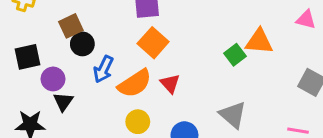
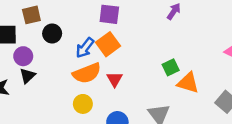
brown square: (71, 26) -> (31, 15), moved
orange triangle: (259, 41) -> (188, 83), moved
blue arrow: (103, 69) -> (85, 48), moved

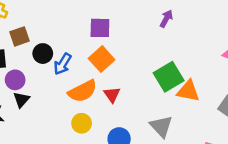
blue arrow: (85, 48) -> (63, 64), moved
green square: (171, 67) -> (169, 77), size x1.6

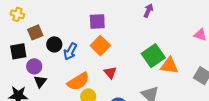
orange semicircle: (83, 91) -> (78, 81), moved

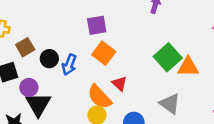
black triangle: (40, 81) -> (38, 104), size x1.6
orange semicircle: (78, 81) -> (100, 97), moved, turned 85

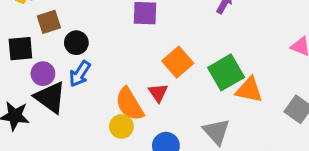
orange square: (104, 53) -> (178, 62), moved
blue arrow: (69, 65) -> (80, 74), moved
black triangle: (38, 104) -> (50, 97), turned -36

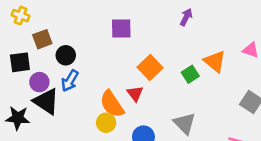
green square: (226, 72) -> (190, 74), size x0.6
orange triangle: (249, 90) -> (215, 61), moved, turned 30

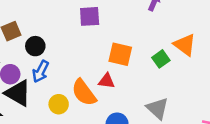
orange square: (150, 68) -> (120, 54), turned -30
red triangle: (135, 94) -> (107, 81), turned -42
yellow circle: (106, 123) -> (59, 104), moved

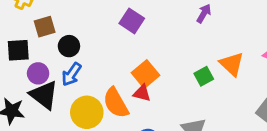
purple square: (90, 16) -> (132, 21), turned 30
orange square: (120, 54) -> (145, 74), moved, turned 30
yellow circle: (59, 104) -> (87, 112), size x1.5

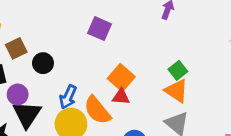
orange triangle: (232, 64) -> (176, 91), moved
blue arrow: (71, 74) -> (68, 97), moved
black triangle: (44, 95) -> (27, 114), turned 36

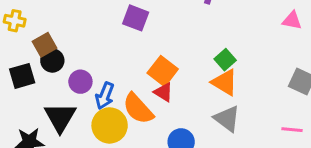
black circle: (43, 63) -> (52, 61), moved
purple circle: (18, 94) -> (80, 82), moved
red triangle: (121, 97) -> (164, 92), turned 30

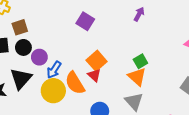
black circle: (52, 61) -> (23, 47), moved

